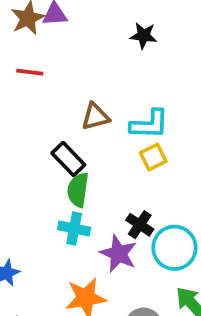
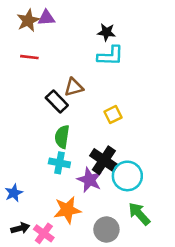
cyan L-shape: (149, 124) -> (110, 56), moved
black rectangle: (68, 159) -> (57, 101), moved
black cross: (140, 225) -> (104, 160), size x1.5

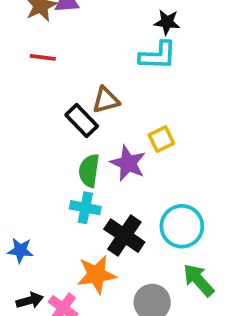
black star: (106, 32) -> (167, 22), moved
black cross: (104, 160) -> (124, 236), moved
purple star: (89, 180) -> (128, 163), moved
blue star: (14, 193) -> (20, 250), turned 30

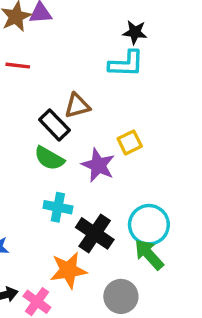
green semicircle: (89, 171) -> (49, 158), moved, turned -68
green arrow: (199, 280) -> (149, 254), moved

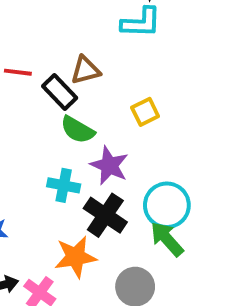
red line: (18, 66) -> (18, 72), moved
green semicircle: (49, 158) -> (78, 130), moved
purple star: (98, 165) -> (109, 166), moved

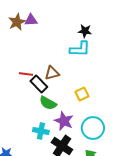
red line: (18, 72) -> (26, 74), moved
cyan circle: (167, 205) -> (93, 128), moved

